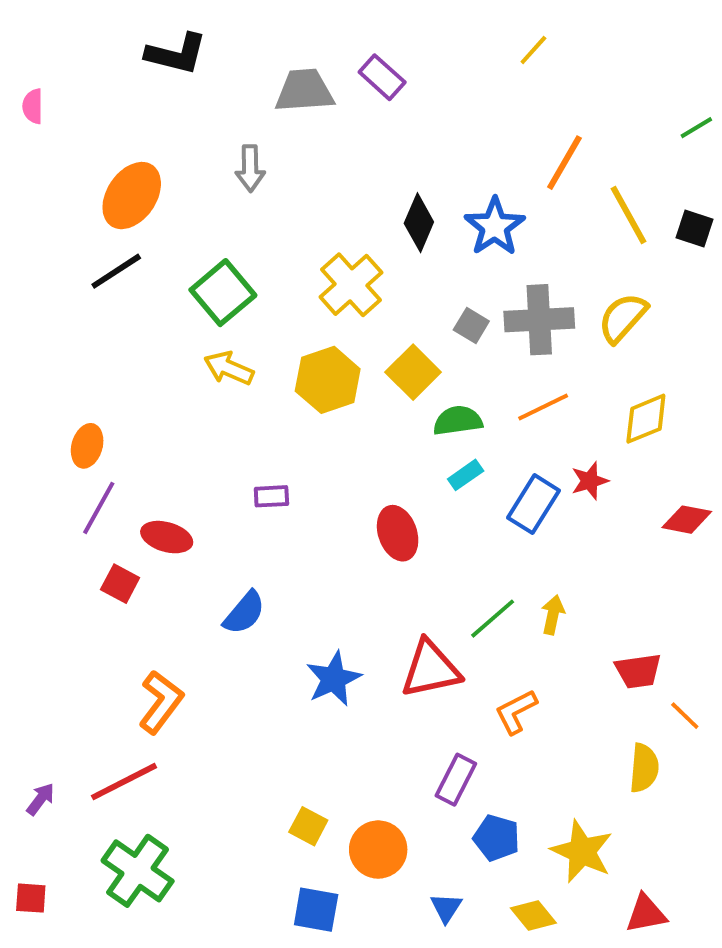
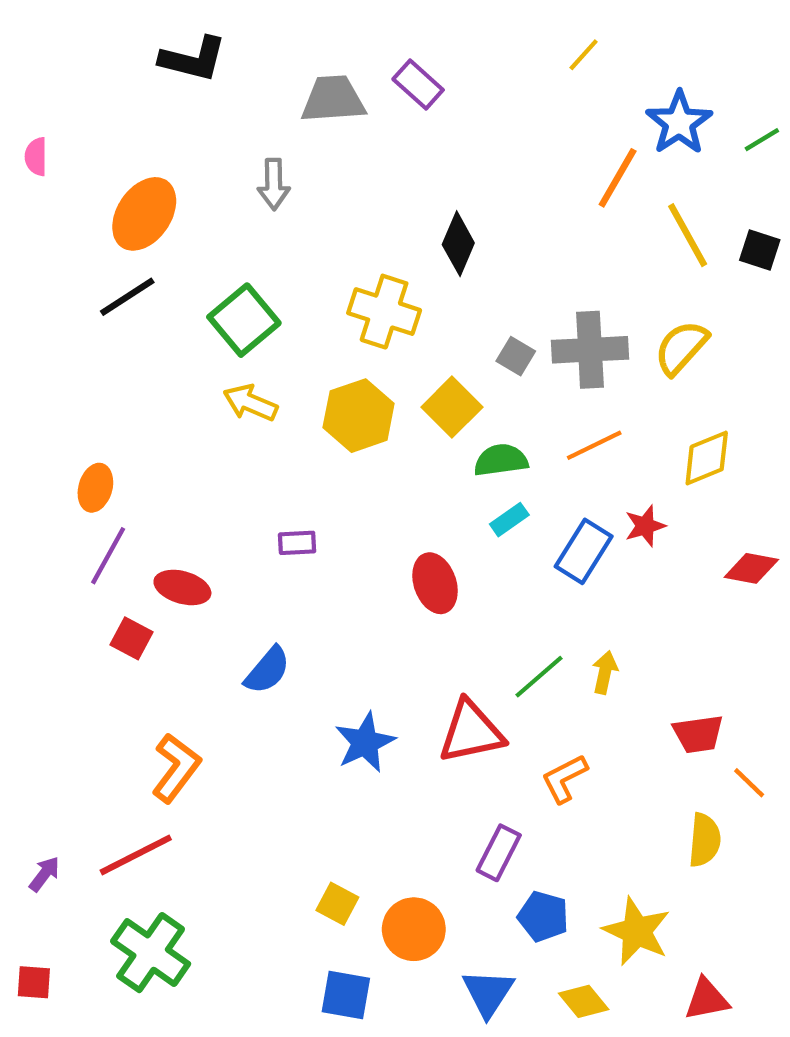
pink semicircle: (33, 106) -> (36, 157), moved
blue star: (495, 227) -> (679, 123), moved
yellow cross: (351, 285) -> (384, 312), turned -30
blue triangle: (446, 908) -> (488, 993), size x1.5

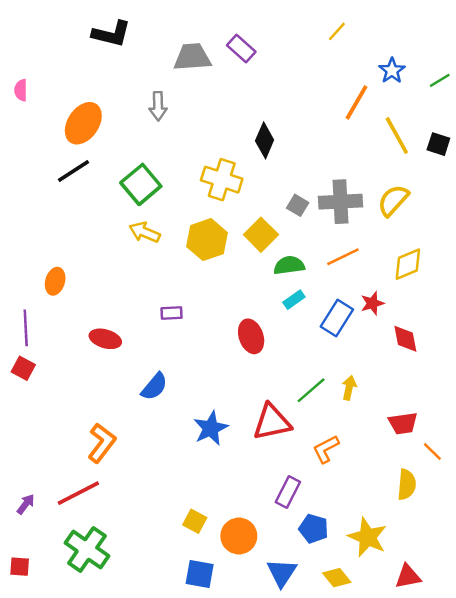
blue star: (679, 123) -> (392, 71), size x0.7
purple line: (108, 556) -> (26, 328), moved, turned -32
red diamond: (751, 568) -> (405, 339), moved, turned 68
red square: (131, 638) -> (23, 368), moved

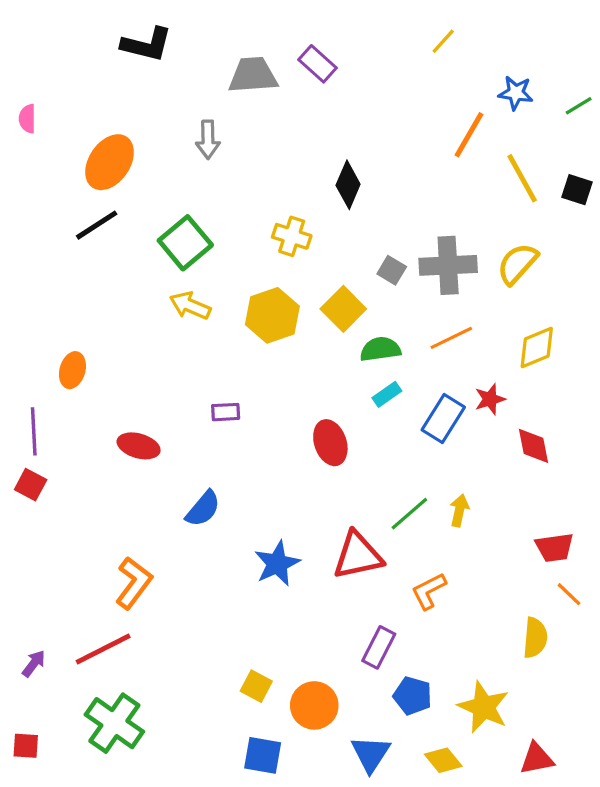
blue star: (392, 71) -> (516, 93), turned -30
yellow cross: (222, 180) -> (292, 236), size x0.7
red trapezoid: (403, 423) -> (554, 547), moved

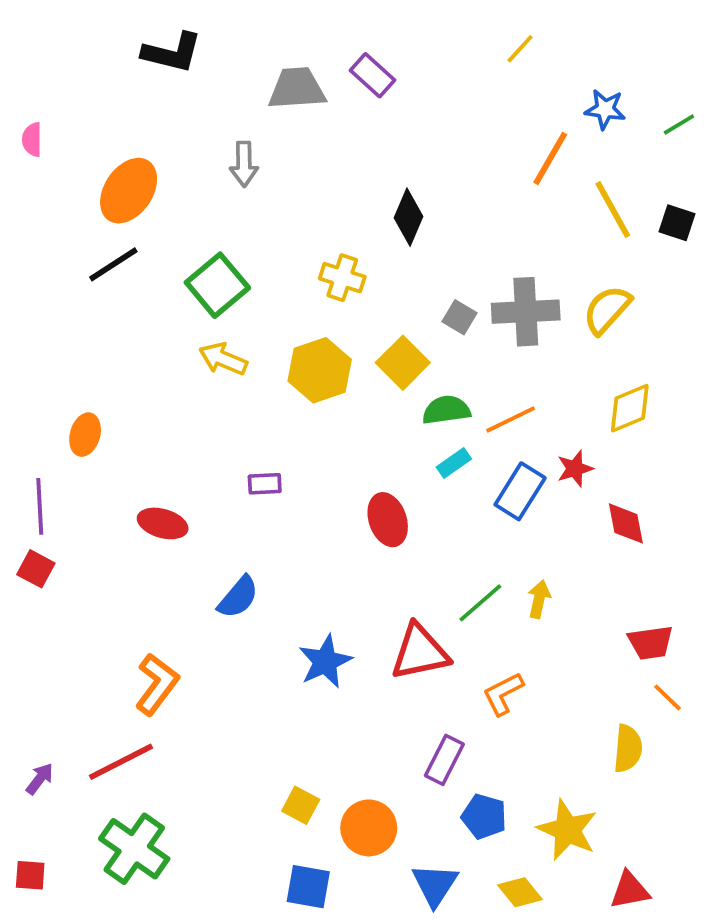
orange line: (451, 338) -> (511, 419), moved

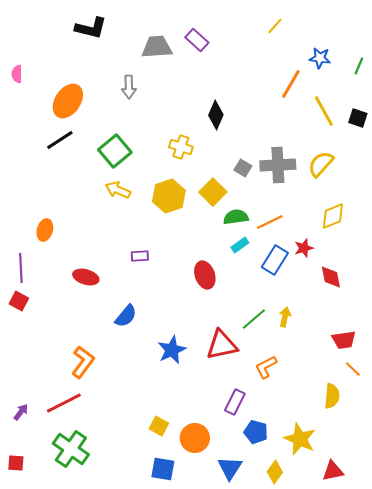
green line: (679, 124) -> (359, 66), turned -36
yellow diamond: (520, 892) -> (275, 472), turned 75

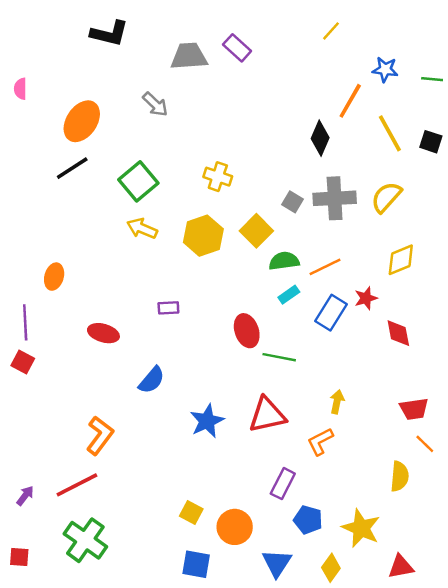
green line: (359, 66) -> (432, 79), turned 72
gray arrow: (129, 87) -> (155, 104), turned -45
black diamond: (216, 115) -> (320, 138), moved
yellow arrow: (285, 317) -> (337, 402), moved
green line: (254, 319) -> (279, 357), moved, turned 52

